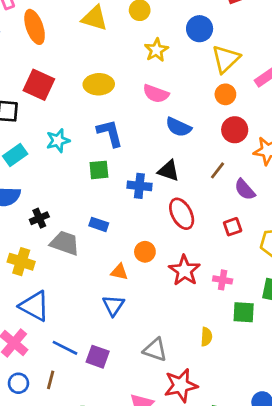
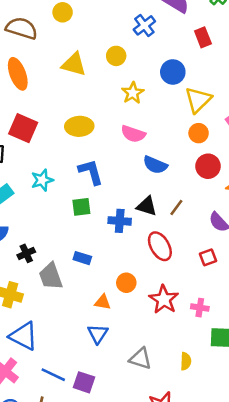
brown line: (217, 170) -> (176, 207), moved
gray trapezoid: (65, 243) -> (51, 276), turned -128
gray triangle: (155, 350) -> (140, 359), moved

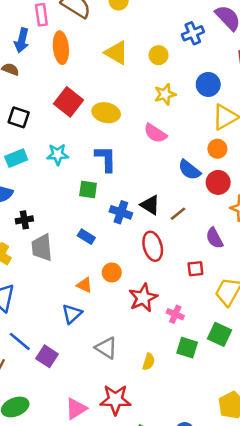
red square: (23, 128) -> (69, 102), moved
blue semicircle: (155, 165) -> (189, 170), moved
blue rectangle: (82, 258) -> (86, 237), moved

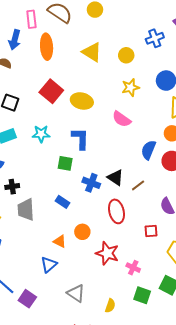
blue semicircle: (189, 170) -> (148, 150), turned 72
red star: (143, 298) -> (107, 253), turned -30

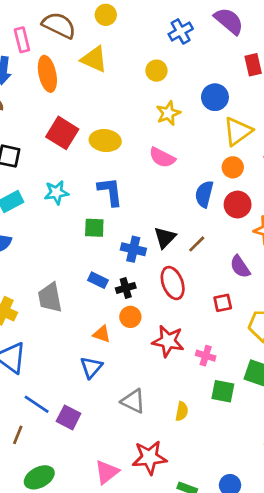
blue cross: (155, 38) -> (181, 31), moved
yellow triangle: (92, 52) -> (94, 59), moved
black triangle: (115, 178) -> (165, 238), turned 48
black cross: (12, 187) -> (126, 288), moved

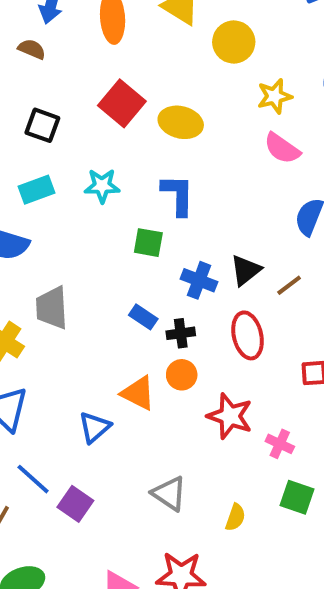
yellow circle: (156, 71) -> (234, 42), moved, size x1.4
pink semicircle: (162, 157) -> (282, 148), moved
gray trapezoid: (50, 298) -> (52, 308), moved
orange triangle: (102, 334) -> (138, 393), size x1.4
blue triangle: (91, 367) -> (94, 427), moved

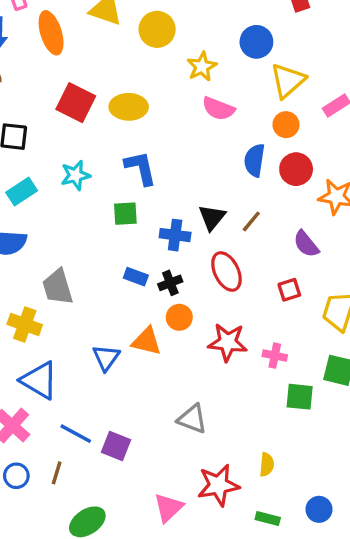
blue triangle: (94, 427) -> (106, 358), moved
yellow semicircle: (235, 517) -> (267, 465), moved

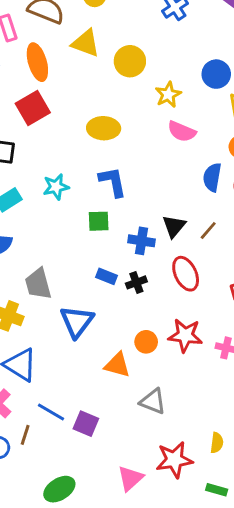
red square: (76, 103) -> (33, 108), moved, turned 32
orange circle: (179, 317) -> (146, 342), moved
orange triangle: (146, 341) -> (117, 365), moved
blue triangle: (106, 358) -> (77, 322), moved, size x1.4
brown line: (57, 473) -> (25, 435), moved

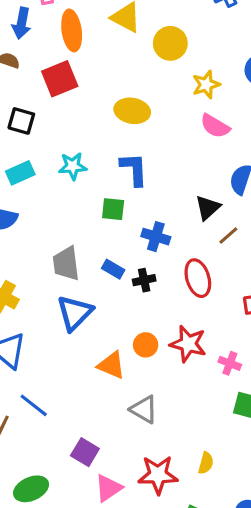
black triangle: (174, 226) -> (208, 208), moved
gray trapezoid: (38, 284) -> (66, 264), moved
purple square: (86, 424) -> (85, 452), moved

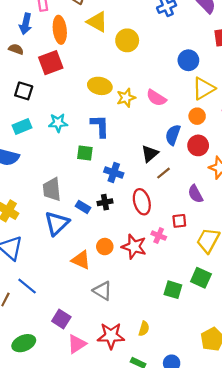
yellow star: (206, 85) -> (126, 98), moved
blue rectangle: (113, 269) -> (83, 207), moved
pink cross: (230, 363) -> (159, 236), moved

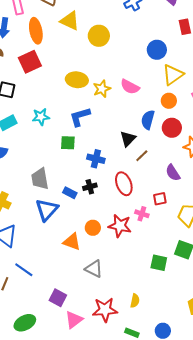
blue L-shape: (100, 126) -> (80, 117), turned -100

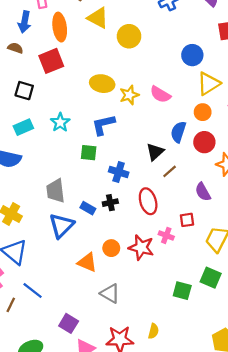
cyan star: (41, 117) -> (60, 122), turned -30

